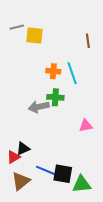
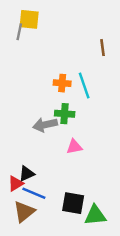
gray line: (17, 27) -> (19, 32), turned -64
yellow square: (34, 36) -> (29, 19), moved
pink triangle: (86, 126) -> (74, 147), moved
blue line: (46, 171) -> (34, 193), moved

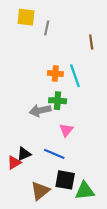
gray line: (19, 32) -> (47, 28), moved
pink triangle: (74, 147) -> (66, 130), turned -40
blue line: (34, 193) -> (54, 154), moved
brown triangle: (24, 212) -> (40, 191), moved

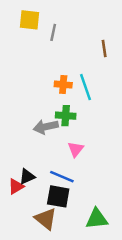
black square: (65, 180) -> (58, 196), moved
brown triangle: (40, 191) -> (46, 219), turned -42

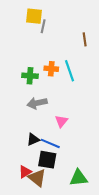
yellow square: (30, 20) -> (34, 16), moved
green cross: (66, 116) -> (30, 76), moved
black triangle: (27, 177) -> (33, 139), moved
red triangle: (16, 186) -> (25, 172), moved

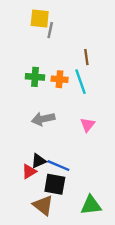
brown line: (85, 39) -> (86, 57), moved
green cross: (30, 76) -> (35, 77), moved
pink triangle: (61, 121) -> (88, 125), moved
red triangle: (25, 172) -> (29, 171), moved

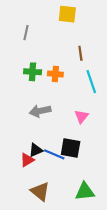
yellow square: (40, 19) -> (67, 14), moved
gray line: (50, 30) -> (26, 33), moved
cyan line: (81, 82) -> (91, 82), moved
black square: (55, 184) -> (71, 148), moved

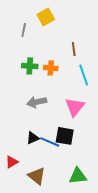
yellow square: (67, 14) -> (46, 17), moved, turned -36
pink triangle: (81, 116) -> (75, 107), size x1.5
red triangle: (27, 160) -> (12, 162), moved

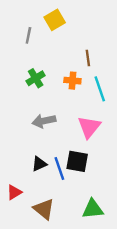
green cross: (30, 66) -> (36, 78), turned -35
orange cross: (51, 68) -> (72, 81), moved
blue line: (50, 142) -> (59, 169), turned 48

